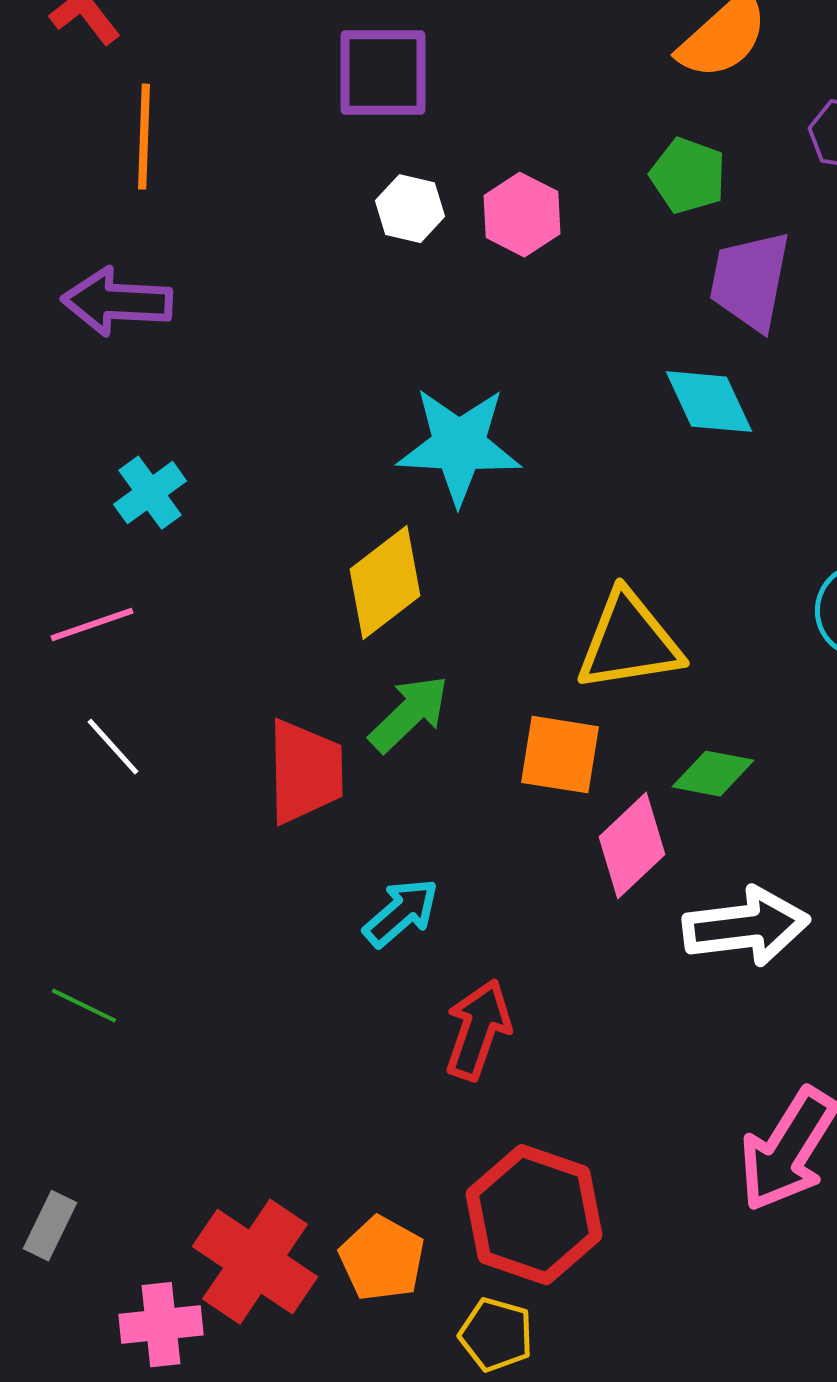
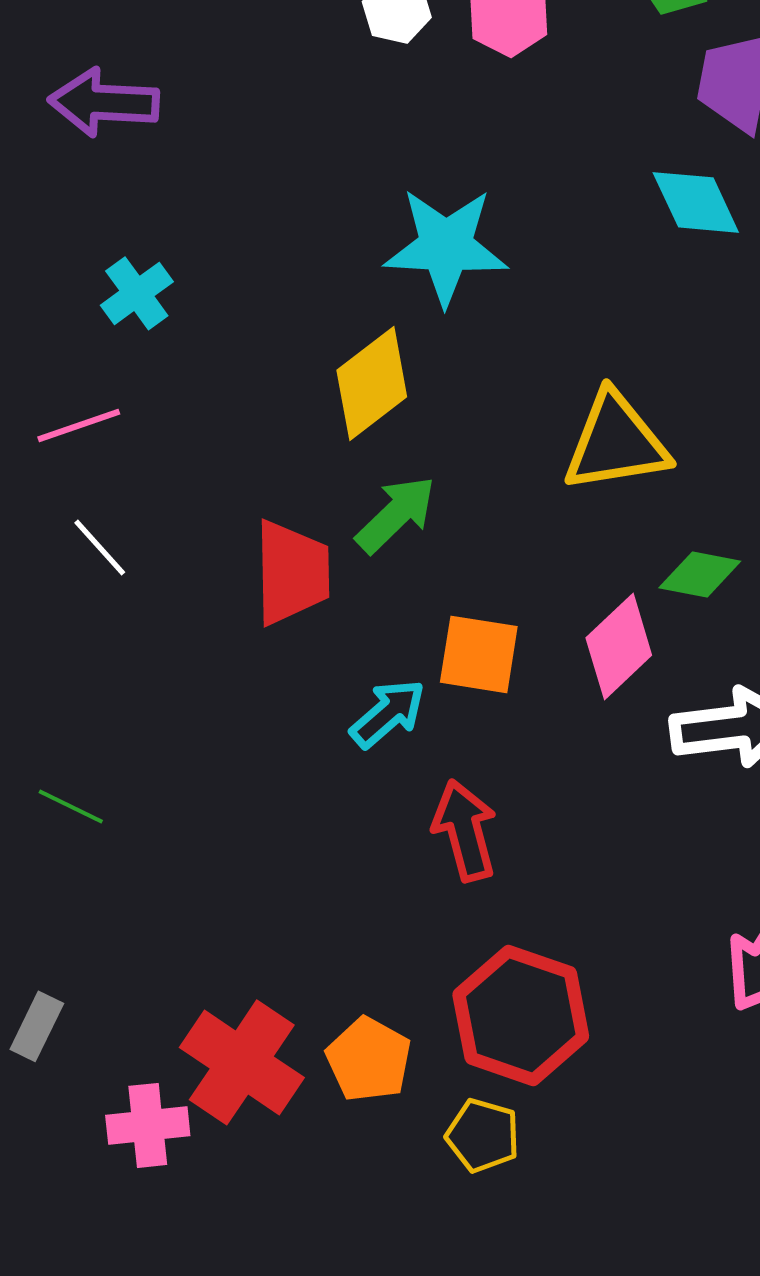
orange square: (560, 755) -> (479, 654), moved
red arrow: (478, 1030) -> (465, 830), turned -34

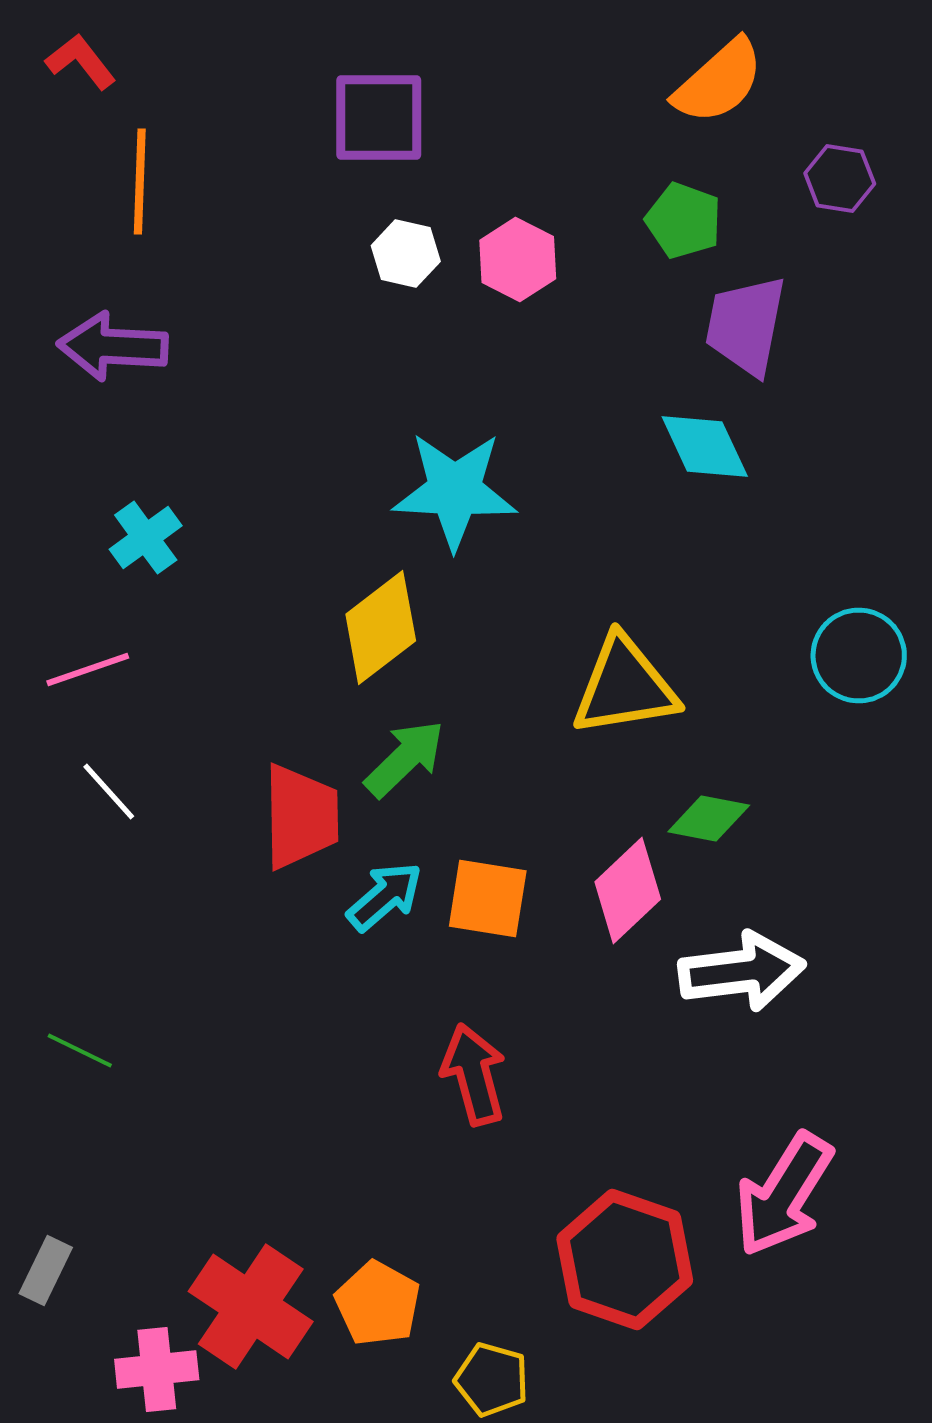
cyan arrow: (388, 713) -> (385, 896), moved
red hexagon: (521, 1015) -> (625, 1260), moved

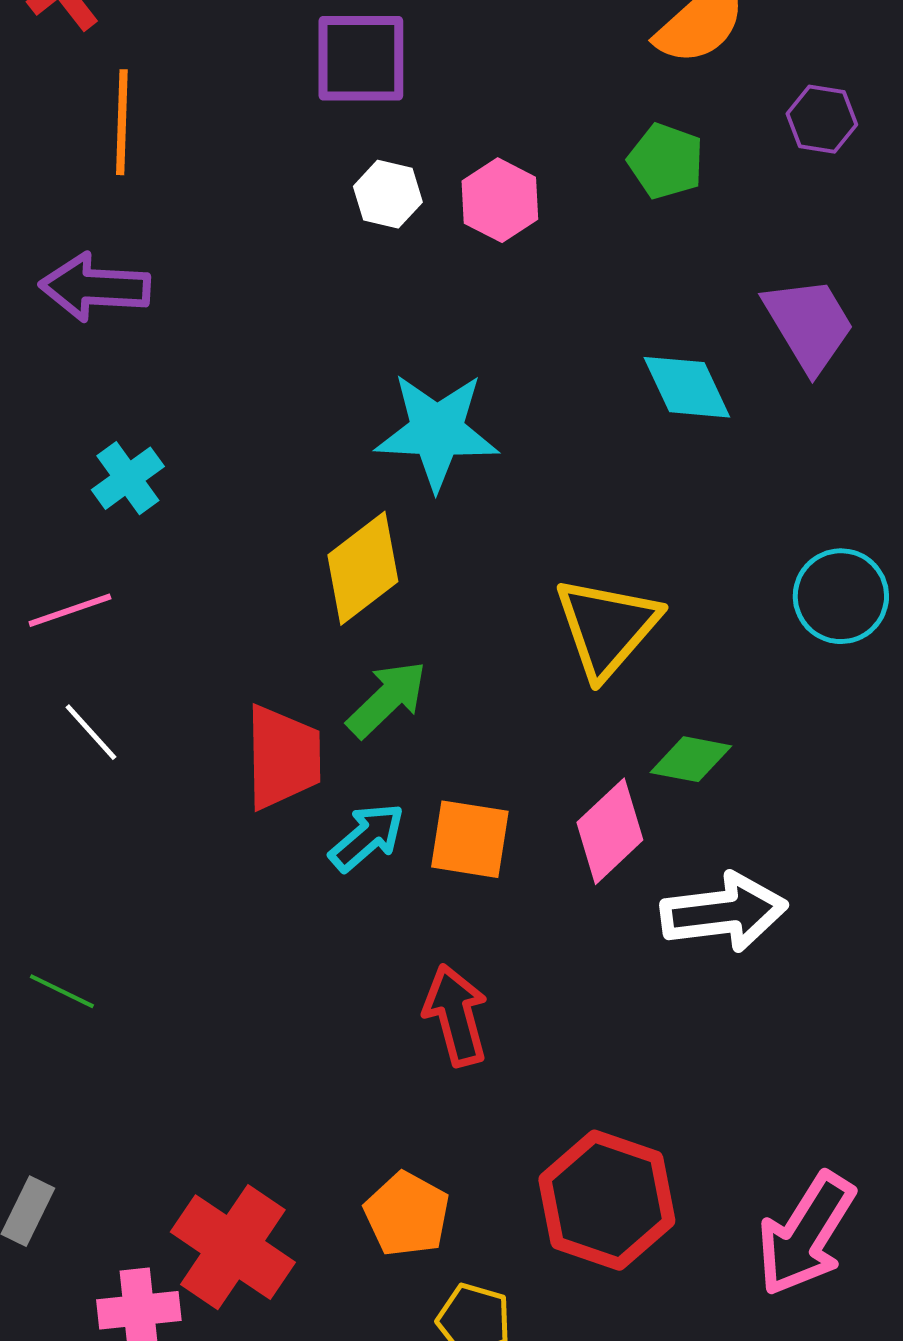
purple trapezoid: (746, 326) -> (809, 324), moved, turned 138
yellow triangle: (625, 686) -> (607, 627), turned -40
pink arrow: (784, 1194) -> (806, 1234), moved
orange pentagon: (378, 1304) -> (407, 1214), moved

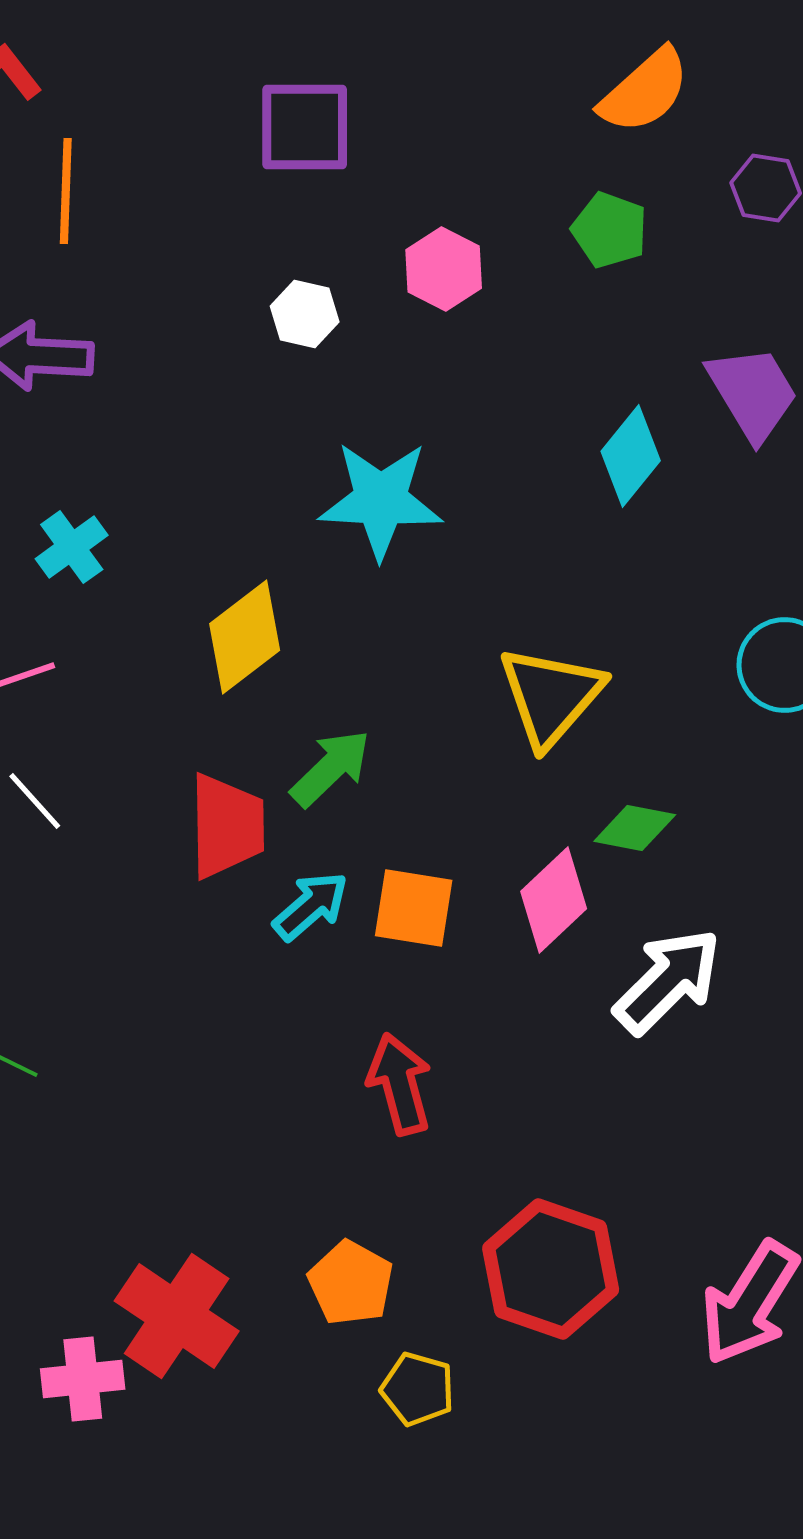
white hexagon: (388, 194) -> (305, 314), moved
cyan diamond: (687, 387) -> (631, 456), turned 64
yellow diamond: (363, 568) -> (245, 637), moved
white arrow: (724, 912) -> (668, 981), turned -38

